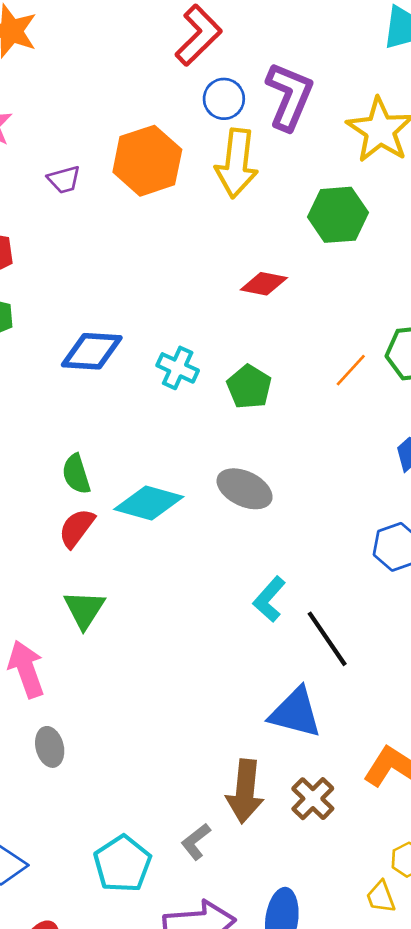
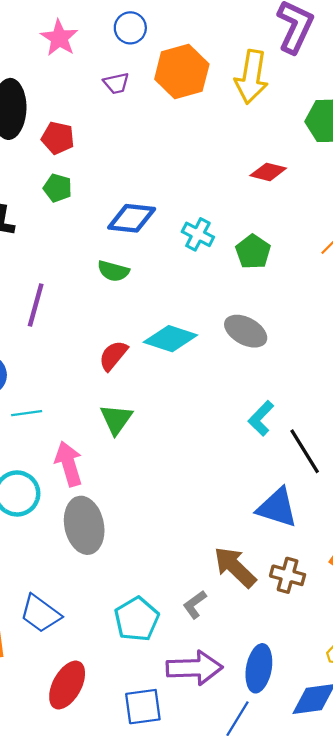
blue circle: (224, 99) -> (130, 28), moved
green semicircle: (76, 474) -> (113, 271), moved, turned -60
gray ellipse: (50, 747) -> (84, 525), size x1.8
brown arrow: (245, 791) -> (235, 567), turned 126
brown cross: (313, 799) -> (288, 575), turned -32

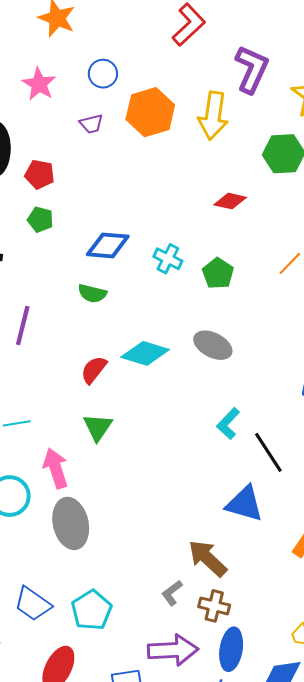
brown cross: (288, 575) -> (214, 606), moved
cyan pentagon: (137, 619) -> (92, 610), moved

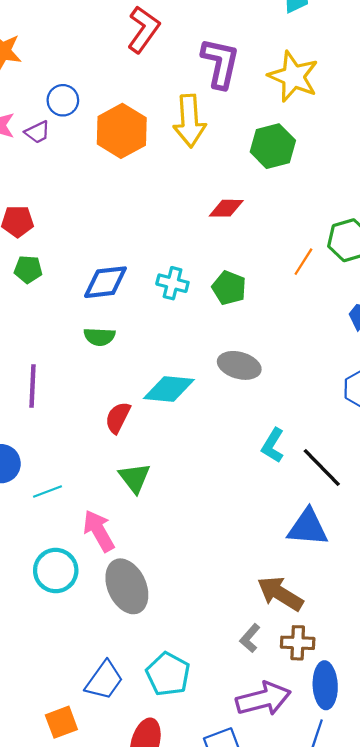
purple trapezoid: (91, 124) -> (37, 132), moved
blue trapezoid: (33, 604) -> (104, 680), turned -78

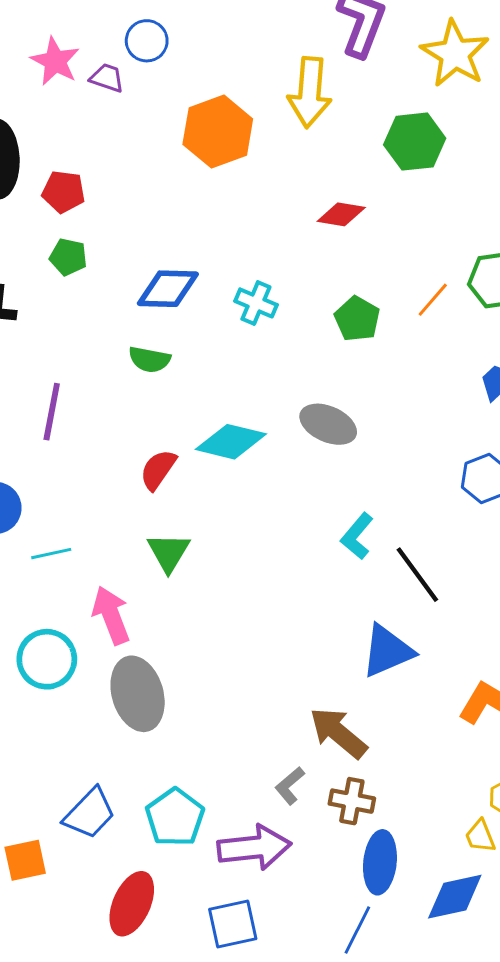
orange hexagon: (122, 131) -> (218, 132), moved
purple trapezoid: (37, 132) -> (107, 78), turned -144
green pentagon: (229, 288) -> (357, 319), moved
blue triangle: (308, 527) -> (387, 651), turned -36
purple arrow: (263, 699) -> (254, 847), moved

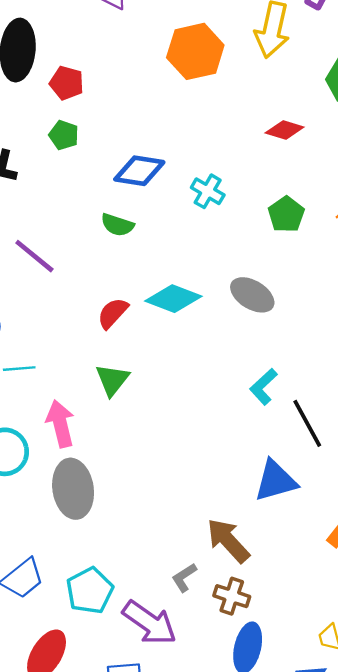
purple line: (52, 412) -> (34, 256), turned -69
purple arrow: (254, 847) -> (149, 623), turned 34

